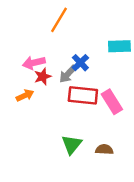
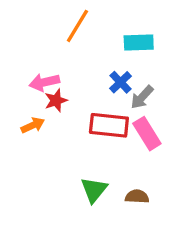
cyan rectangle: (119, 46) -> (139, 43), moved
blue cross: (80, 63) -> (120, 82), moved
gray arrow: (68, 74) -> (142, 97), moved

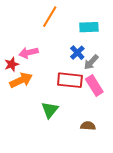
red star: (56, 100) -> (12, 64), moved
orange arrow: (33, 125) -> (21, 80), size x1.5
green triangle: (94, 190) -> (50, 110), moved

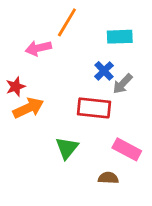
pink arrow: (29, 53) -> (38, 48), moved
pink rectangle: (94, 86) -> (127, 149), moved, turned -30
brown semicircle: (88, 126) -> (108, 178), moved

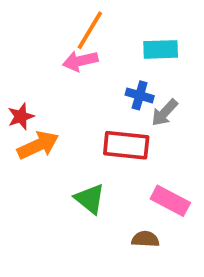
pink arrow: (38, 48) -> (80, 61), moved
blue cross: (104, 71) -> (140, 95), turned -30
green triangle: (67, 148) -> (90, 199), turned -30

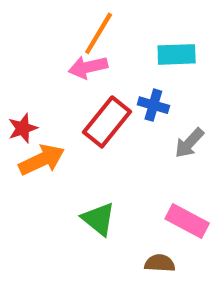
gray arrow: (165, 113) -> (189, 143), moved
red rectangle: (126, 145) -> (107, 122), moved, turned -57

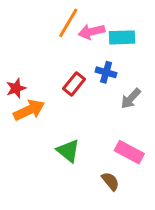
pink arrow: (88, 67) -> (91, 32), moved
red rectangle: (107, 122) -> (74, 84), size x0.7
brown semicircle: (160, 263) -> (110, 181), turned 48

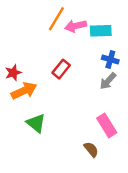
blue cross: (106, 72) -> (110, 60), moved
green triangle: (68, 151) -> (36, 123), moved
pink rectangle: (129, 152) -> (107, 125), turned 30

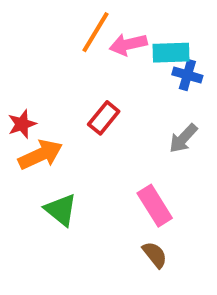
blue cross: (110, 60) -> (187, 75), moved
pink rectangle: (107, 125) -> (155, 206), moved

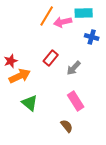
cyan rectangle: (171, 53) -> (84, 13), moved
gray arrow: (183, 138) -> (74, 68), moved
brown semicircle: (155, 255) -> (67, 126), moved

